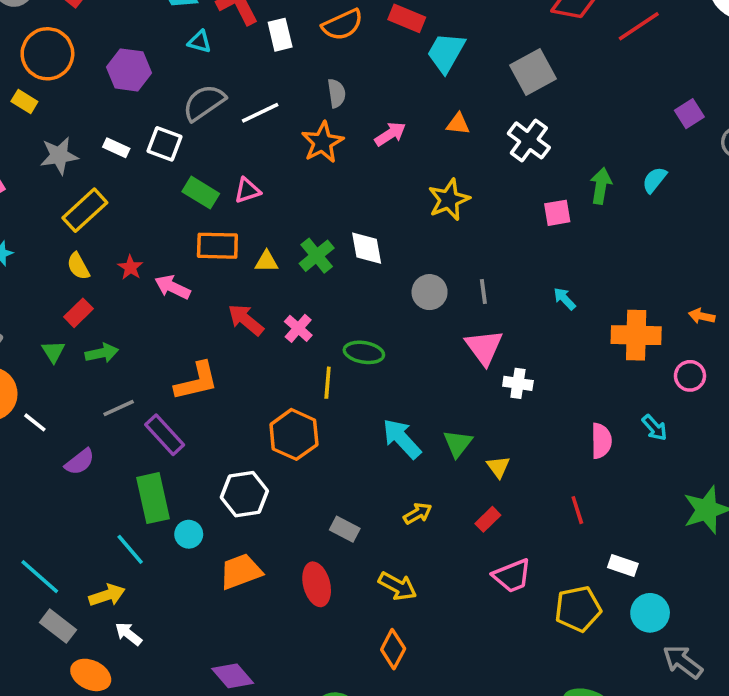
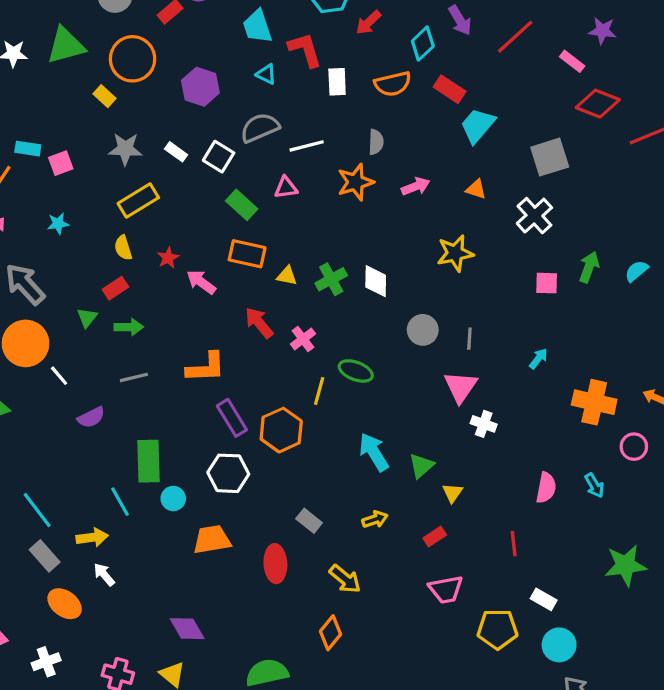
pink triangle: (247, 190) -> (286, 188), moved
cyan arrow: (564, 299) -> (538, 359), turned 70
purple rectangle: (165, 435) -> (232, 418), moved

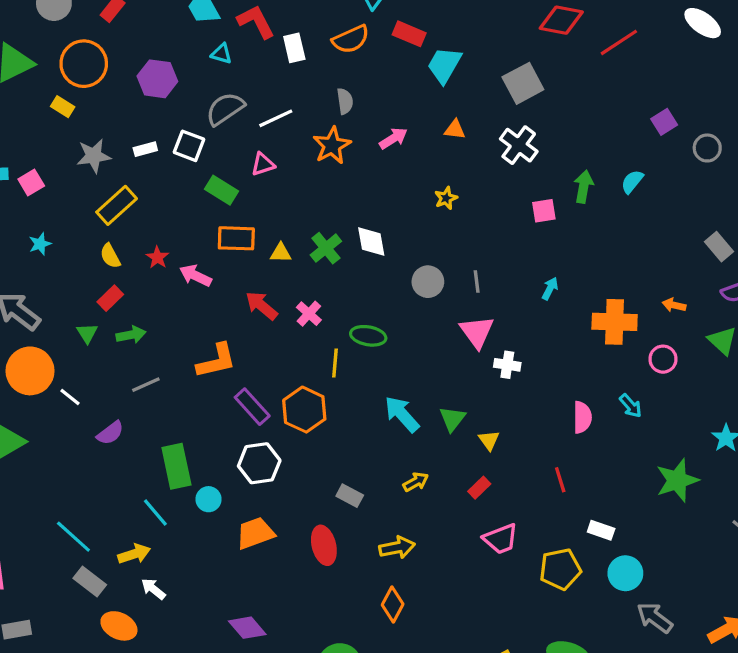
white rectangle: (176, 152) -> (145, 149), turned -40
yellow star: (455, 253) -> (446, 198), size x0.6
yellow arrow: (345, 579) -> (397, 548), turned -40

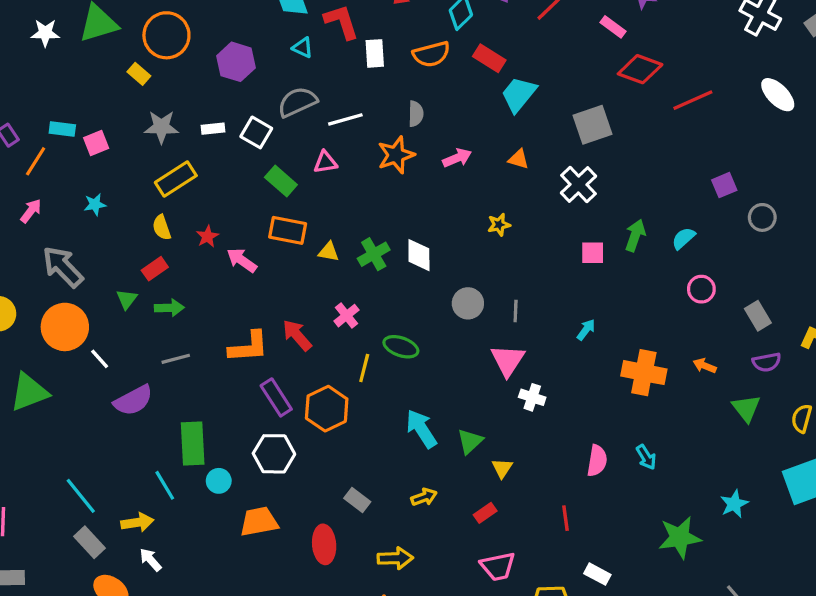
red arrow: (261, 306) -> (297, 335), moved
pink circle: (663, 359) -> (701, 289), moved
purple semicircle: (110, 433) -> (133, 400), size x1.4

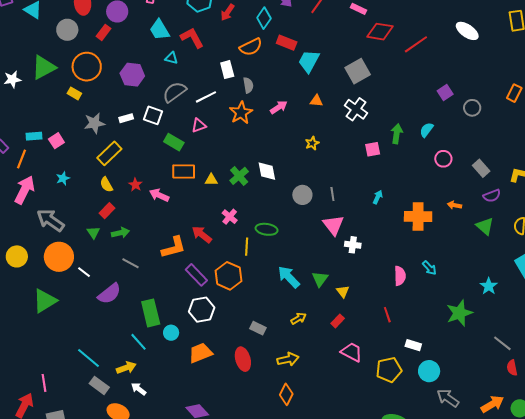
white rectangle: (375, 53) -> (227, 70), moved
pink arrow: (31, 211) -> (25, 190), size x1.8
gray line: (176, 359) -> (130, 263), turned 54
pink trapezoid: (498, 566) -> (352, 352), turned -130

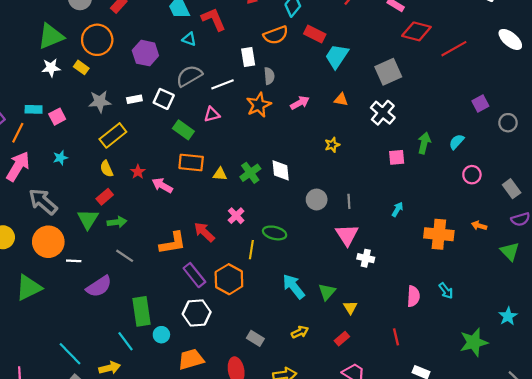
white star: (12, 79) -> (51, 68), moved
green triangle: (93, 232) -> (88, 219), size x1.5
white line: (84, 272) -> (74, 261), turned -40

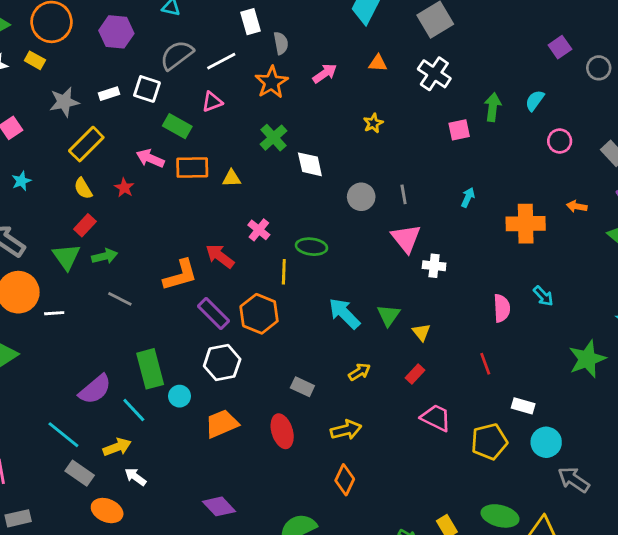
green cross: (250, 173) -> (274, 138), moved
pink arrow: (162, 185) -> (150, 158), moved
purple semicircle: (99, 286) -> (95, 389), moved

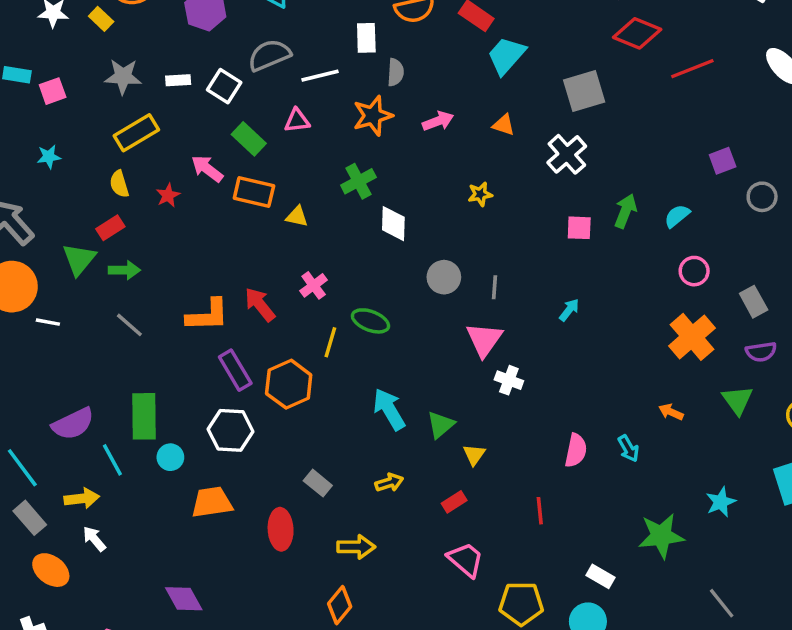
orange arrow: (577, 206) -> (671, 412), moved
orange cross: (526, 224) -> (692, 337), moved, turned 36
white rectangle: (523, 406) -> (601, 576), moved

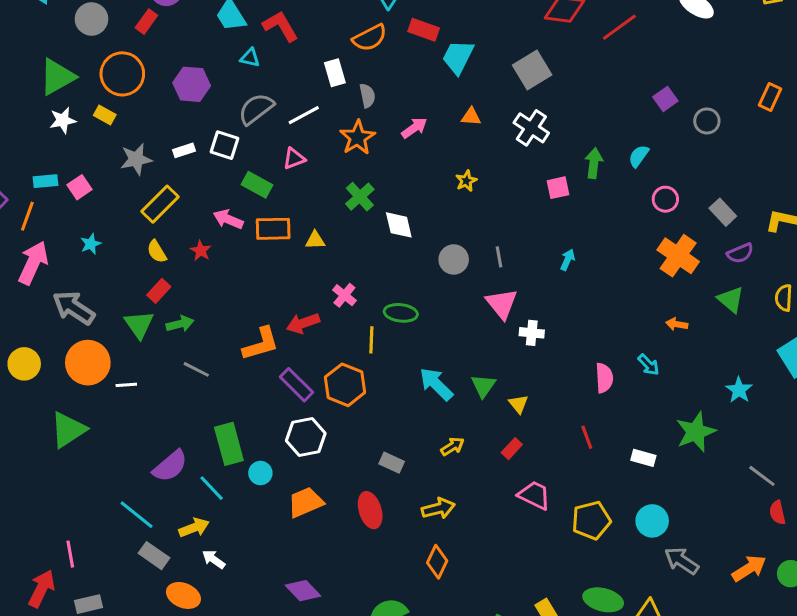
red arrow: (260, 305) -> (303, 323), turned -56
white rectangle: (601, 576) -> (643, 458), moved

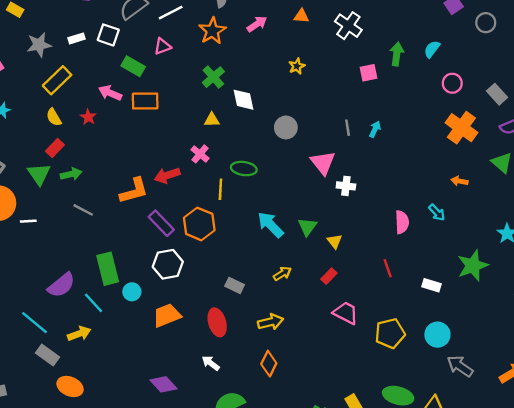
yellow triangle: (315, 240) -> (212, 120), moved
gray line: (499, 257) -> (348, 128), moved
white arrow: (214, 559) -> (211, 363), moved

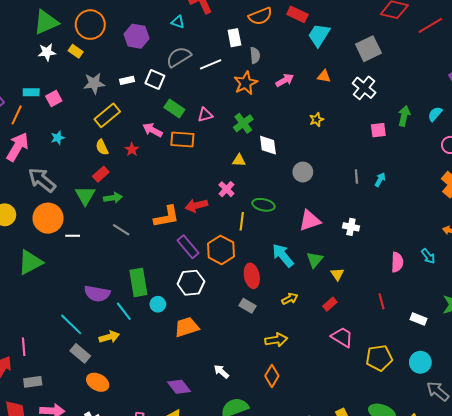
pink triangle: (162, 46) -> (205, 115), moved
pink triangle: (323, 163) -> (310, 221), moved, turned 45
purple semicircle: (61, 285) -> (97, 294), turned 45
red ellipse: (217, 322) -> (252, 276), moved

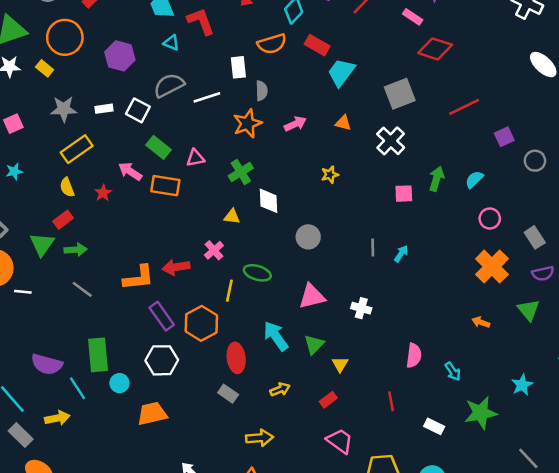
red line: (430, 25) -> (464, 107), moved
cyan arrow: (428, 256) -> (453, 371), moved

